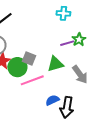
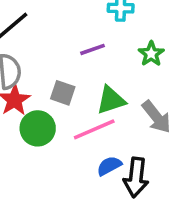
purple line: (67, 43) -> (92, 49), moved
green circle: (17, 67) -> (38, 128), moved
pink line: (32, 80) -> (94, 129), moved

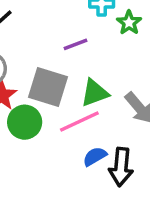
green star: (151, 54) -> (129, 23), moved
gray square: (63, 93) -> (48, 87), size x1.6

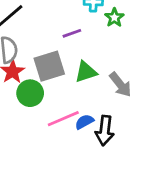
gray square: (48, 87) -> (49, 66), turned -36
pink line: (79, 122) -> (63, 119), moved

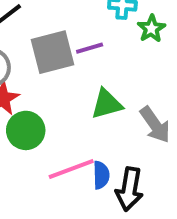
gray square: (49, 66) -> (53, 52), moved
blue semicircle: (84, 122) -> (101, 175), turned 114

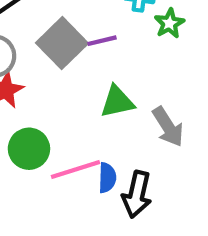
gray square: (53, 52) -> (62, 43), turned -33
green circle: (26, 130) -> (29, 149), moved

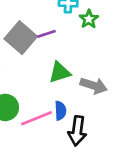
gray arrow: (168, 127) -> (94, 86), turned -35
blue semicircle: (107, 178) -> (60, 111), moved

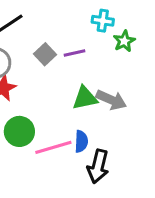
gray square: (21, 38) -> (45, 54), size x0.6
gray arrow: (94, 86) -> (111, 100), moved

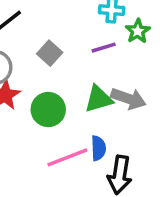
purple line: (74, 53) -> (104, 48), moved
green circle: (19, 131) -> (48, 109), moved

